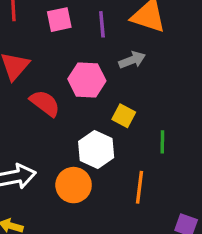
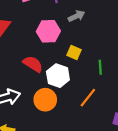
red semicircle: (45, 103) -> (33, 64), moved
orange line: (139, 187) -> (88, 98), turned 36

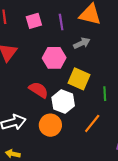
yellow square: (74, 52) -> (79, 79), size x1.5

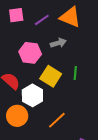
purple line: (61, 22) -> (42, 20), turned 56
green line: (105, 94) -> (75, 73), moved

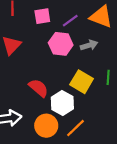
pink hexagon: (30, 53) -> (61, 44), moved
orange line: (57, 120) -> (75, 128), moved

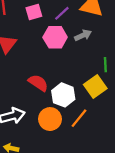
yellow square: (82, 82) -> (95, 87), moved, turned 30

